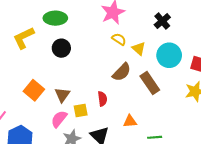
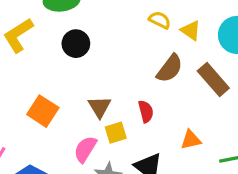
brown triangle: (62, 95) -> (100, 107), moved

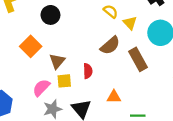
orange square: (43, 111) -> (31, 46), moved

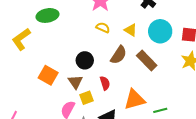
yellow semicircle: (111, 11) -> (103, 28), moved
black circle: (50, 15) -> (85, 60), moved
orange triangle: (114, 97) -> (135, 100), size x1.6

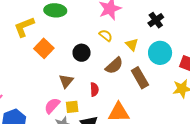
black circle: (85, 60) -> (82, 53), moved
orange square: (48, 75) -> (44, 48), moved
yellow square: (87, 98) -> (72, 107), moved

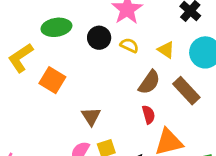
black circle: (82, 53) -> (99, 38), moved
red semicircle: (94, 89) -> (148, 115), moved

